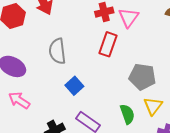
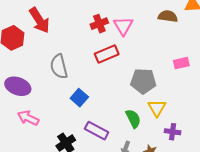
red rectangle: (108, 44) -> (107, 54), turned 55

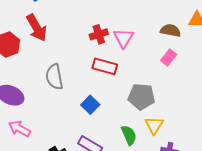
red rectangle: (107, 54) -> (105, 66), turned 35
pink rectangle: (181, 63) -> (169, 58), moved, turned -42
blue square: (79, 98) -> (90, 105), moved

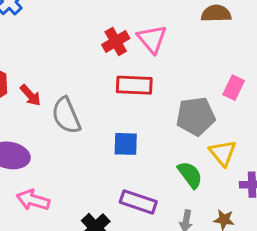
red arrow: (37, 28) -> (30, 95), moved, size x0.6
pink rectangle: (169, 58) -> (234, 88), moved
blue square: (90, 105) -> (126, 144), turned -30

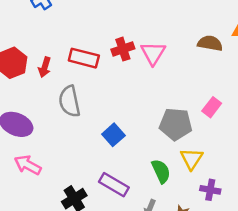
red rectangle: (134, 85) -> (84, 58), moved
red arrow: (30, 95) -> (45, 67), moved, turned 48
blue square: (126, 144) -> (113, 135), turned 35

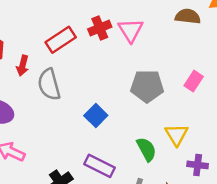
red rectangle: (84, 58) -> (61, 40), turned -44
red arrow: (45, 67) -> (23, 66), moved
gray pentagon: (176, 124) -> (147, 86), moved

